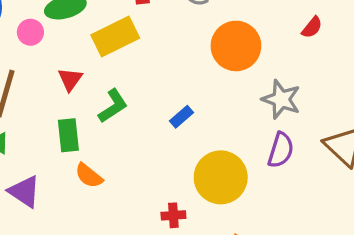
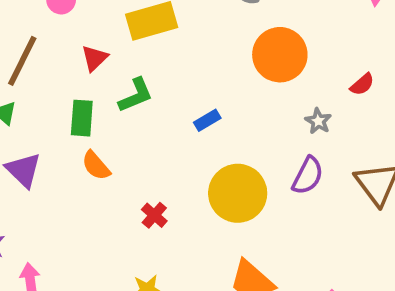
red semicircle: (312, 27) -> (362, 84), moved
gray star: (281, 99) -> (318, 121), size x0.6
red cross: (173, 215) -> (154, 215), moved, turned 35

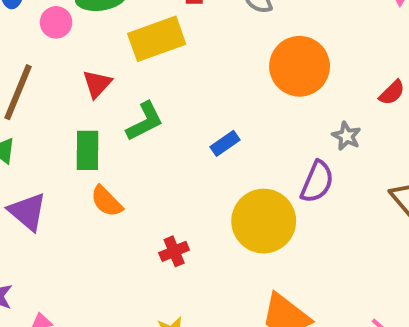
purple semicircle: (308, 176) -> (317, 182), moved
red cross: (154, 215) -> (174, 251), turned 30

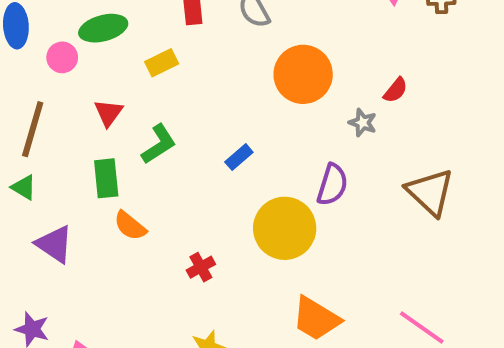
yellow rectangle: (157, 39) -> (162, 63), size x0.6
gray star: (346, 136) -> (363, 123), moved

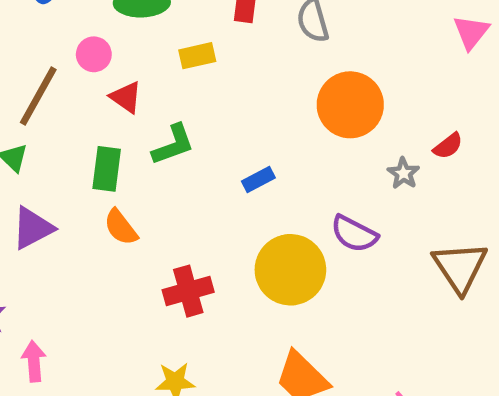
pink circle: (62, 57) -> (94, 54), moved
red triangle: (108, 113) -> (126, 97), turned -44
purple semicircle: (332, 185) -> (354, 234), turned 87
purple triangle: (54, 244) -> (33, 228), turned 45
red cross: (201, 267) -> (188, 291), size x1.5

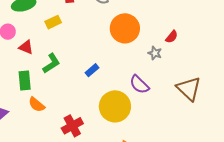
purple semicircle: (354, 234) -> (139, 84), turned 30

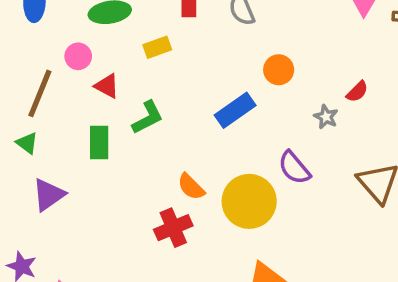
orange circle: (125, 28) -> (279, 70), size x0.6
blue rectangle: (92, 70) -> (235, 110), moved, size x1.6
orange semicircle: (37, 105) -> (191, 187), moved

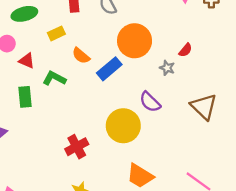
orange circle: (279, 70) -> (135, 41), size x1.8
green L-shape: (148, 117) -> (54, 78), turned -120
orange semicircle: (191, 187) -> (81, 56), moved

